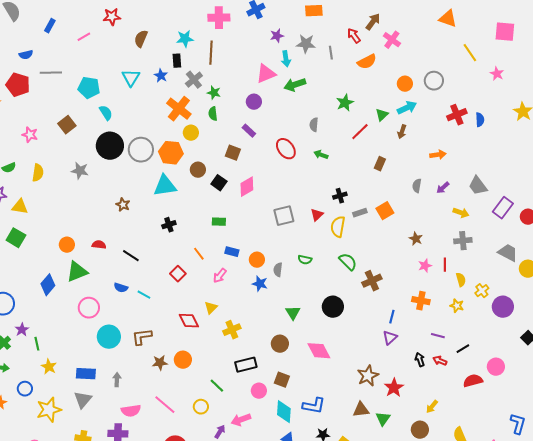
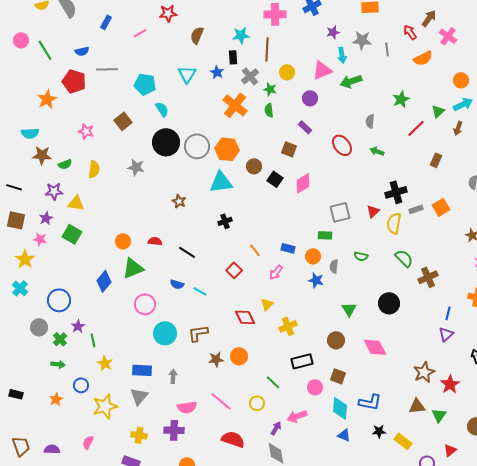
yellow circle: (191, 133) -> (287, 72), moved
black cross: (340, 196) -> (396, 192), size x1.5
green rectangle: (219, 222) -> (325, 235), moved

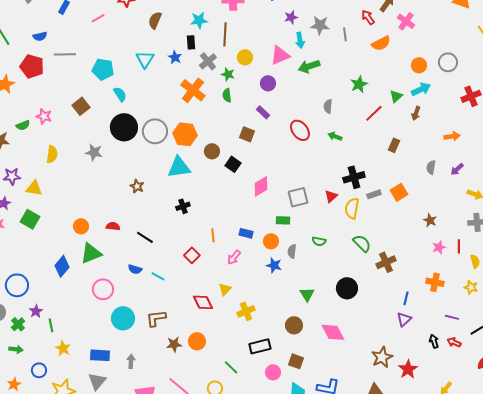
green semicircle: (65, 164) -> (23, 125), moved
pink diamond: (303, 183) -> (261, 186), moved
orange line: (255, 250) -> (213, 235), turned 32

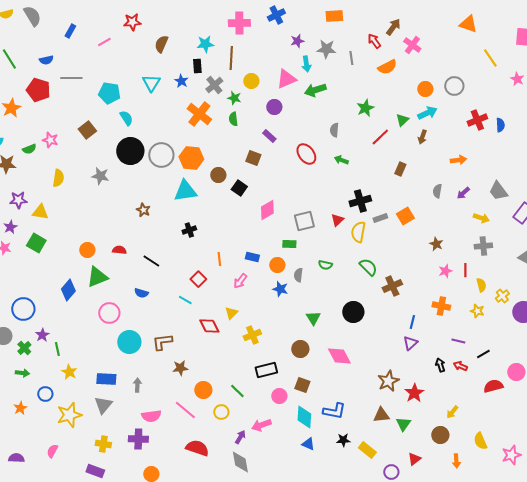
cyan line: (158, 276) -> (185, 300), moved
orange circle: (197, 341) -> (203, 390), moved

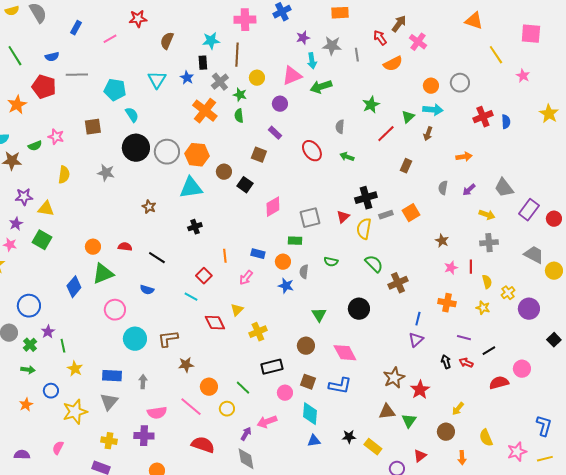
cyan arrow: (427, 113) -> (433, 110), turned 30
brown square: (87, 130) -> (93, 127), turned 30
blue L-shape: (334, 411) -> (340, 386), moved
blue triangle: (308, 444) -> (314, 441), turned -32

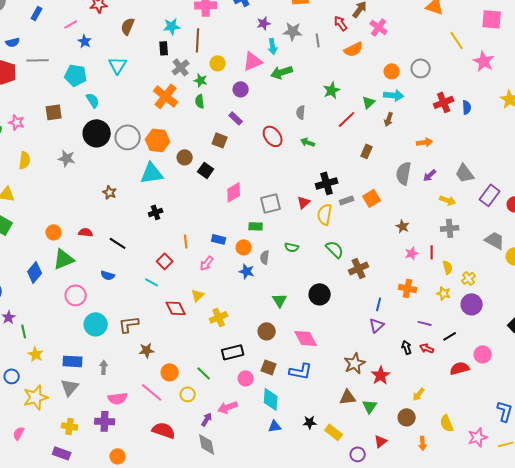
pink star: (523, 76) -> (484, 61), size x1.5
blue star: (187, 78) -> (85, 41), moved
gray semicircle: (443, 188) -> (404, 173), size x1.6
purple circle: (529, 309) -> (472, 304), moved

